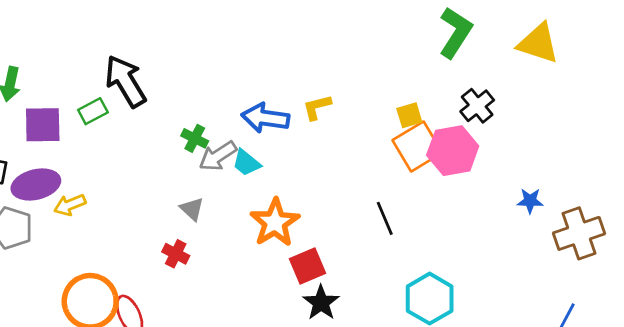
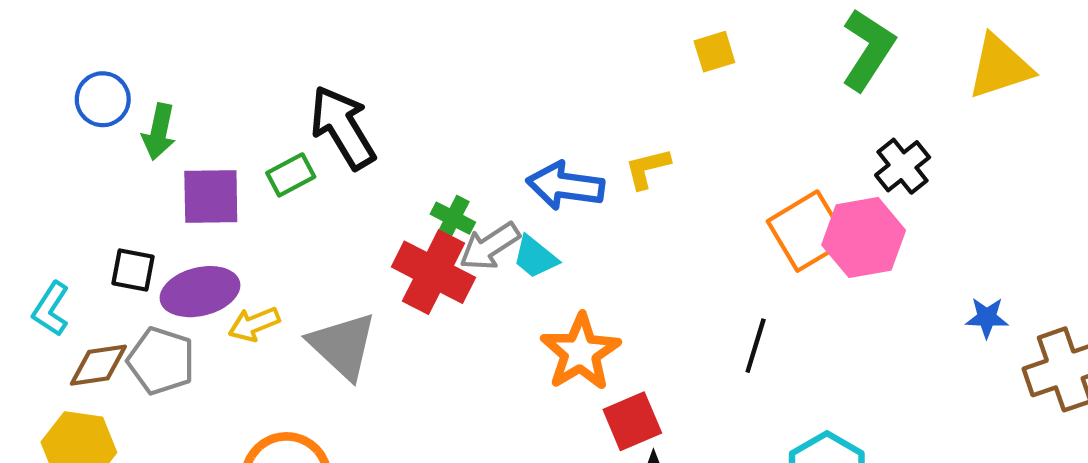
yellow triangle: (538, 43) -> (1000, 67), turned -36
yellow square: (409, 115) -> (714, 52), moved
gray triangle: (192, 209) -> (343, 346), moved, size x1.8
black line: (385, 218) -> (756, 346), turned 40
red cross: (176, 254) -> (433, 272), moved, size x1.8

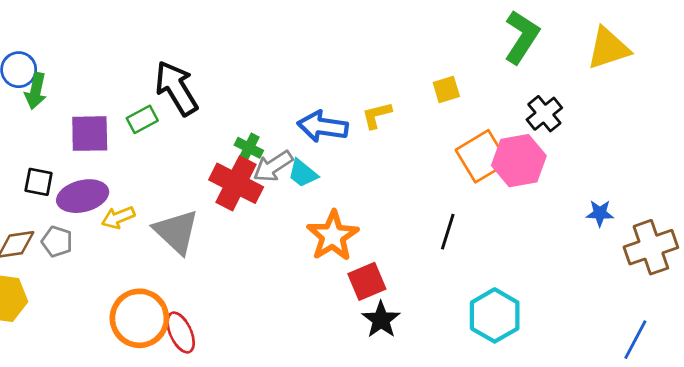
yellow square: (714, 52) -> (446, 90), moved
green arrow: (159, 132) -> (36, 91), moved
gray pentagon: (161, 361) -> (57, 242), size x0.7

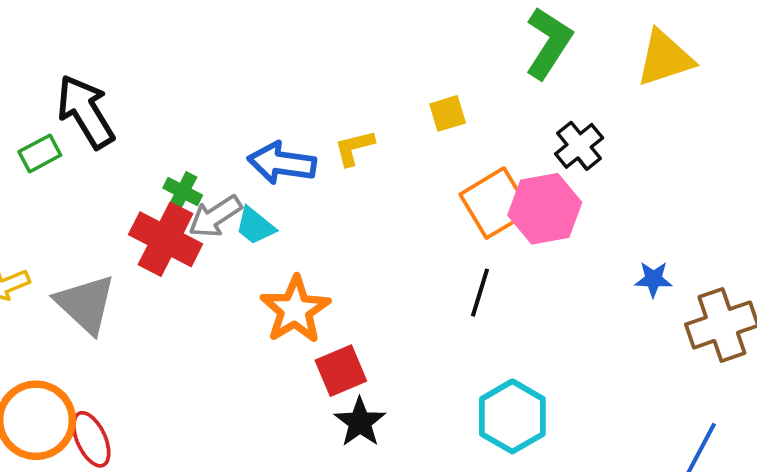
black line: (448, 232) -> (480, 293), moved

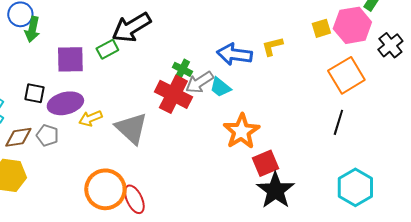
black arrow: (86, 112) -> (131, 27), turned -90
pink hexagon: (545, 209) -> (352, 25), moved
black star: (360, 422) -> (275, 190), size x1.4

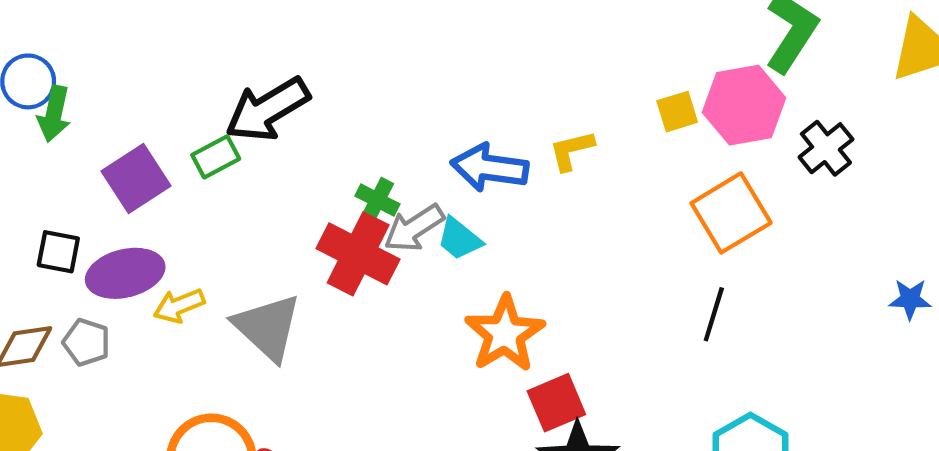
purple square: (70, 59) -> (136, 178), turned -32

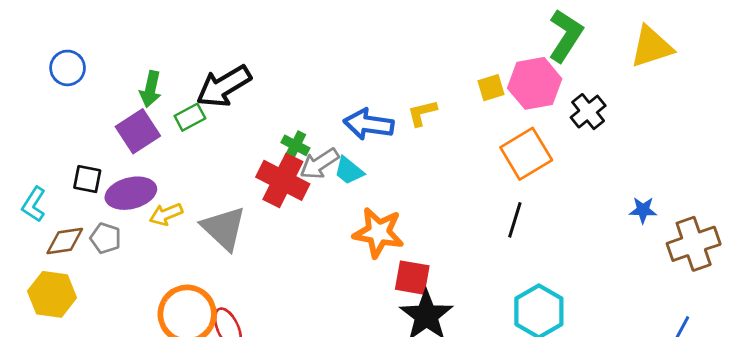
green arrow: (54, 114) -> (151, 89), moved
orange star: (505, 334) -> (378, 233), turned -30
red square: (556, 403) -> (412, 278), turned 33

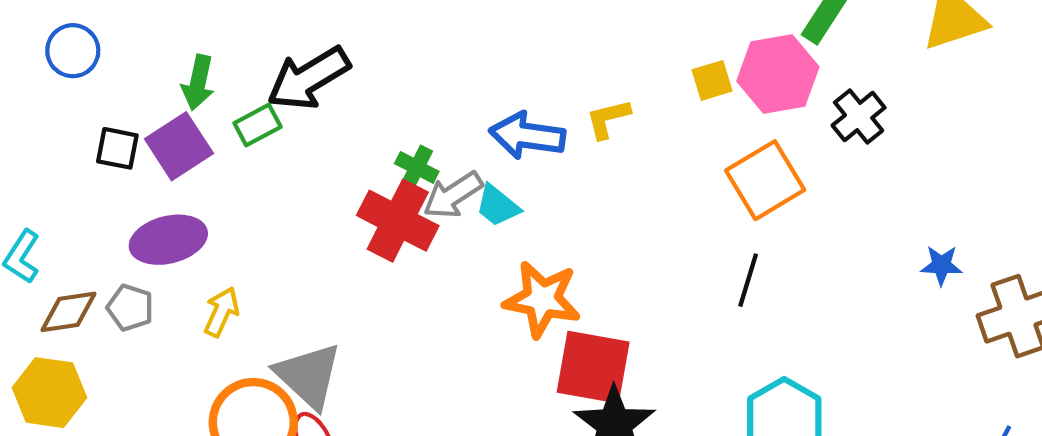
black square: (87, 179) -> (117, 148), moved
yellow arrow: (166, 214) -> (221, 312), moved, turned 136
gray triangle: (224, 228) -> (309, 376), moved
red square: (412, 278) -> (593, 367), size x1.4

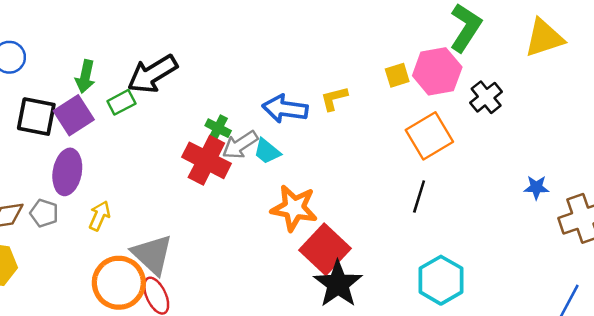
black square: (117, 148) -> (36, 117), size x1.5
purple ellipse: (168, 240) -> (67, 172), turned -66
red square: (593, 367) -> (325, 249), turned 33

